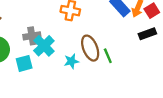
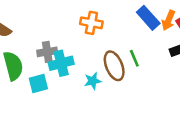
cyan cross: (44, 46) -> (61, 63), turned 30
green line: (108, 56) -> (134, 58), moved

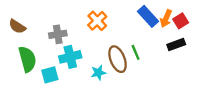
orange cross: (91, 23) -> (97, 21), turned 36
gray cross: (47, 52) -> (58, 34), moved

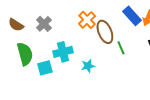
gray cross: (58, 34) -> (44, 24), moved, turned -35
brown ellipse: (118, 59) -> (105, 32), moved

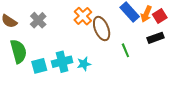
green line: (121, 48) -> (125, 50), moved
cyan cross: (63, 52) -> (62, 62), moved

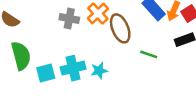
gray cross: (38, 20) -> (69, 18), moved, turned -35
green line: (125, 50) -> (149, 54), turned -48

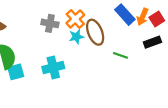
cyan star: (99, 71) -> (76, 37), moved
cyan square: (46, 73) -> (16, 72), moved

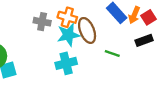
orange cross: (75, 19) -> (67, 17), turned -30
cyan star: (76, 37) -> (68, 35), size x1.5
cyan cross: (53, 67) -> (66, 63), moved

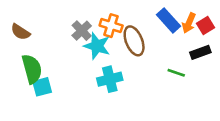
gray cross: (42, 22) -> (82, 31), turned 35
cyan star: (68, 35) -> (97, 46), moved, turned 30
green line: (112, 54) -> (176, 73), moved

